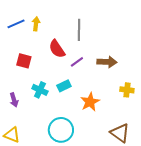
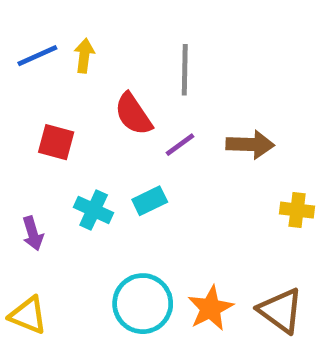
orange star: (90, 102) -> (210, 308), moved

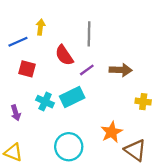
blue line: (37, 56) -> (18, 42), moved
cyan rectangle: (150, 201) -> (72, 97), size x1.5
orange star: (210, 308) -> (112, 132), moved

